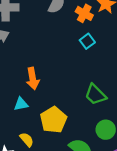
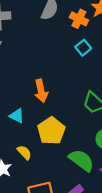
orange arrow: (33, 79) -> (41, 91), moved
cyan triangle: (21, 104) -> (17, 116), turned 40

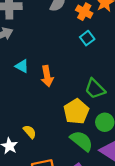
cyan triangle: (17, 116) -> (22, 66), moved
yellow pentagon: (51, 131) -> (76, 111), moved

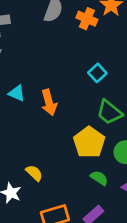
cyan square: (87, 38) -> (97, 73), moved
green semicircle: (82, 141) -> (99, 178), size x0.6

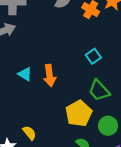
cyan triangle: (17, 93) -> (25, 74), moved

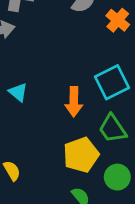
cyan square: (93, 56) -> (112, 82), size x1.6
orange arrow: (50, 76) -> (74, 102), moved

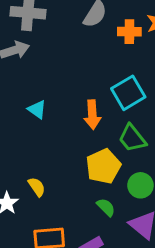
orange cross: (118, 20) -> (129, 32), turned -35

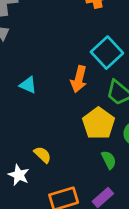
orange arrow: (92, 115) -> (79, 79), turned 30
green semicircle: (106, 207) -> (109, 160), turned 30

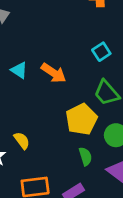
cyan square: (107, 53) -> (101, 52), size x0.6
orange arrow: (79, 79) -> (54, 73), moved, turned -80

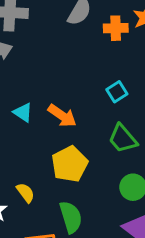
yellow pentagon: (81, 119) -> (70, 164), moved
green semicircle: (85, 156) -> (71, 217), moved, size x1.5

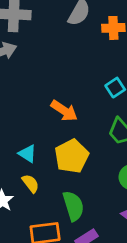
cyan triangle: (23, 112) -> (27, 154), moved

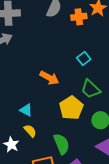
yellow pentagon: (72, 156) -> (71, 108), moved

